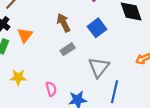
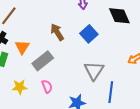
gray rectangle: (68, 49) -> (43, 61), moved, size x1.5
pink semicircle: (51, 89) -> (47, 86), moved

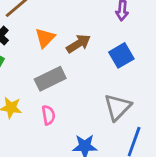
brown arrow: (57, 32) -> (78, 44), turned 78
orange triangle: (22, 47) -> (45, 38), moved

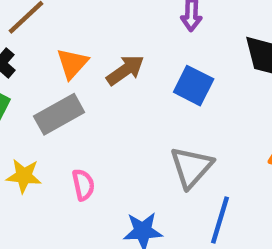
blue square: (121, 55) -> (194, 86), turned -30
gray rectangle: (50, 79) -> (59, 114), moved

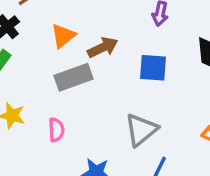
blue square: (194, 86) -> (153, 68), turned -32
gray rectangle: (59, 114) -> (74, 77), moved

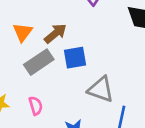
blue square: (153, 68) -> (75, 58), moved
gray triangle: (141, 130) -> (101, 89), turned -48

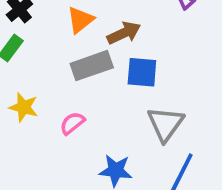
gray triangle: (101, 89) -> (165, 124), turned 32
pink semicircle: (36, 106) -> (72, 123), turned -126

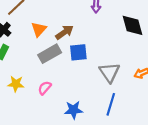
gray triangle: (165, 124) -> (109, 72), moved

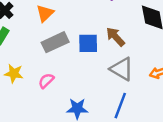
brown arrow: (64, 32) -> (115, 37), moved, turned -102
gray triangle: (109, 72) -> (122, 69), turned -30

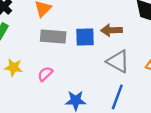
brown arrow: (115, 37) -> (112, 30), turned -48
gray rectangle: (55, 42) -> (53, 36), turned 30

